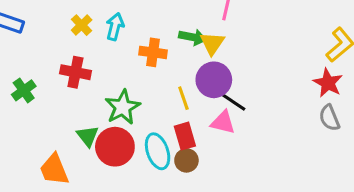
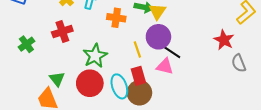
red cross: (75, 72) -> (62, 31), turned -30
red star: (328, 83) -> (224, 40), moved
green triangle: (88, 136) -> (57, 79), moved
brown circle: (186, 160) -> (139, 93), size x1.5

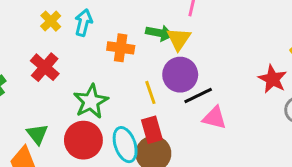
red cross: (62, 31) -> (45, 67), turned -30
black line: (171, 52) -> (198, 95), turned -60
pink triangle: (165, 66) -> (214, 118), moved

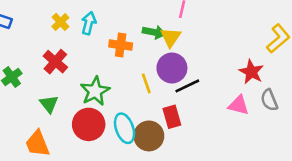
pink triangle: (214, 118) -> (239, 105), moved
red rectangle: (152, 130) -> (172, 117), moved
green triangle: (37, 134) -> (49, 104), moved

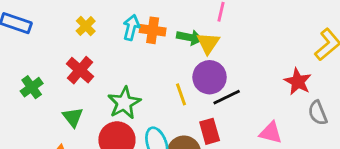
cyan arrow: (89, 23) -> (131, 27), moved
orange cross: (121, 45) -> (153, 30), moved
pink triangle: (239, 105) -> (271, 133), moved

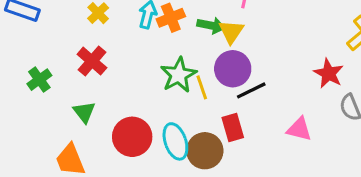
orange cross: (153, 30) -> (171, 18), turned -30
green star: (124, 103) -> (179, 75), moved

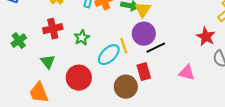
red cross: (92, 61) -> (53, 29), turned 36
green star: (179, 75) -> (82, 38), moved, size x0.7
cyan ellipse: (175, 141) -> (109, 55), moved, turned 65

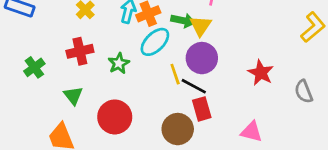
red star: (206, 37) -> (261, 73), moved
black line: (156, 48) -> (194, 86), moved, turned 54
cyan ellipse: (109, 55) -> (155, 42), moved
pink triangle: (187, 73) -> (251, 132), moved

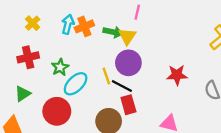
cyan ellipse: (155, 42) -> (76, 84), moved
red star: (261, 73) -> (177, 75), turned -30
green triangle: (73, 96) -> (23, 94), turned 35

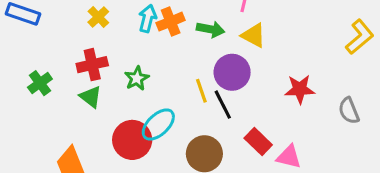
yellow triangle: (127, 36) -> (254, 35), moved, turned -36
cyan ellipse: (76, 84) -> (158, 125), moved
black line: (122, 86) -> (223, 105), turned 35
green triangle: (23, 94) -> (91, 97), moved, turned -49
red rectangle: (128, 105) -> (258, 141), moved, turned -30

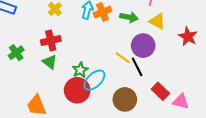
green star: (137, 78) -> (80, 70), moved
red star: (300, 89) -> (188, 36), moved, turned 30
yellow line: (201, 91) -> (123, 58), turned -35

